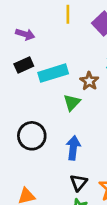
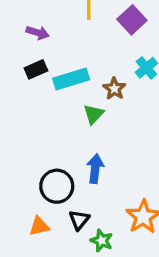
black circle: (32, 136) -> (57, 186), moved
black triangle: (79, 183) -> (79, 220), moved

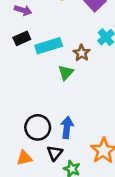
blue arrow: (95, 169) -> (67, 127), moved

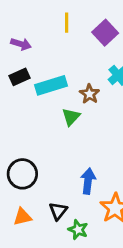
black circle: (38, 127) -> (22, 174), moved
blue arrow: (67, 127) -> (88, 181), moved

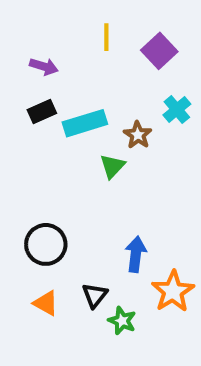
orange triangle: (22, 217) -> (46, 303), turned 42

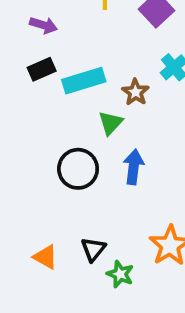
black circle: (46, 244) -> (78, 169), moved
blue arrow: (136, 254) -> (134, 167), moved

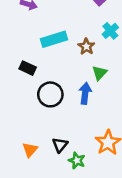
black rectangle: (42, 69) -> (28, 68), moved, turned 49
green triangle: (111, 123) -> (100, 73), moved
orange triangle: (45, 257) -> (30, 150), turned 42

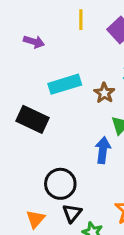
black rectangle: (28, 68) -> (32, 119), size x1.5
black circle: (50, 94) -> (60, 184), moved

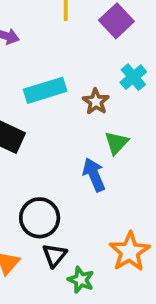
blue arrow: (103, 150) -> (94, 175), turned -30

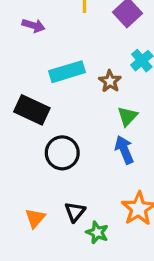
blue arrow: (94, 175) -> (124, 150), moved
black circle: (40, 218) -> (62, 153), moved

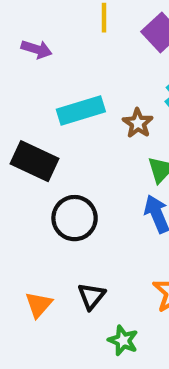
green star: (97, 232) -> (123, 340), moved

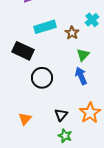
black triangle: (91, 296) -> (61, 115), moved

